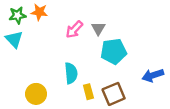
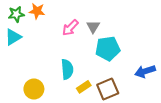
cyan triangle: (14, 39) -> (13, 37), turned 42
yellow rectangle: (88, 92) -> (84, 87), turned 72

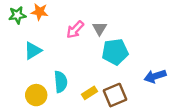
cyan triangle: (13, 37) -> (33, 51), moved
cyan semicircle: (67, 69) -> (61, 82), moved

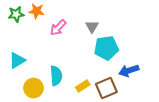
pink arrow: (75, 30) -> (58, 28), moved
cyan triangle: (33, 51) -> (17, 60), moved
blue arrow: (155, 76) -> (129, 71), moved

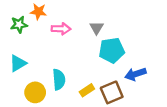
green star: (16, 14) -> (19, 24), moved
pink arrow: (58, 28) -> (61, 29), turned -132

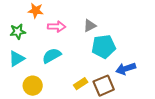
green star: (19, 24) -> (18, 32), moved
gray triangle: (97, 28) -> (90, 26), turned 32
cyan semicircle: (59, 79) -> (52, 56), moved, turned -114

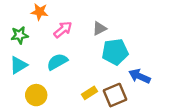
pink arrow: (57, 27) -> (63, 30), turned -42
blue arrow: (126, 69) -> (139, 76), turned 42

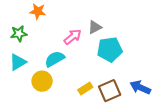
pink arrow: (63, 30) -> (73, 37), moved
blue arrow: (139, 76) -> (140, 87), moved
yellow circle: (36, 95) -> (42, 81), moved

